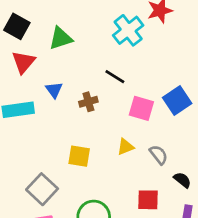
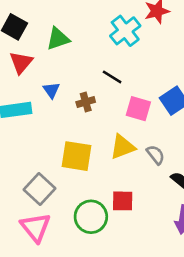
yellow triangle: (125, 147) -> (123, 147), size x1.5
yellow square: (79, 156) -> (76, 156), size x1.4
red square: (148, 200) -> (123, 201), moved

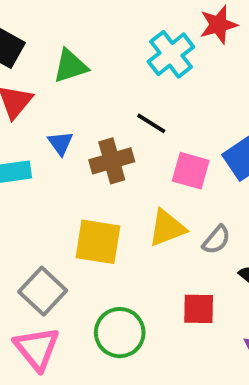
brown cross: (86, 102) -> (112, 161), size x1.5
gray semicircle: (156, 155) -> (216, 240), turned 78
red square: (123, 201) -> (199, 309), moved

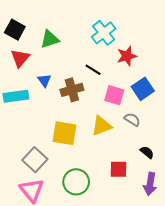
red star: (218, 25) -> (127, 56), moved
gray semicircle: (216, 240) -> (132, 119), moved, turned -98

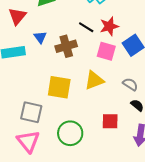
red star: (127, 56) -> (109, 26), moved
gray semicircle: (132, 119) -> (130, 84), moved
gray square: (35, 160) -> (31, 112), turned -30

